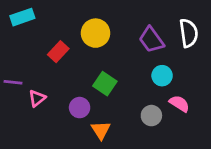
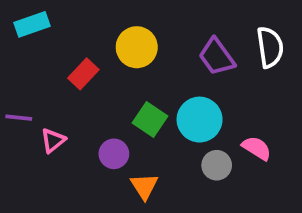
cyan circle: (162, 76) -> (200, 120), moved, size x1.5

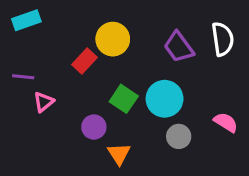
red rectangle: (83, 74) -> (84, 61), moved
purple line: (19, 118) -> (23, 77), moved
pink triangle: (53, 140) -> (44, 102), moved
pink semicircle: (257, 148) -> (226, 122), moved

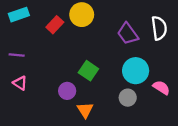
yellow circle: (113, 39) -> (82, 15), moved
red rectangle: (84, 61) -> (55, 25), moved
cyan circle: (165, 99) -> (136, 71), moved
pink triangle: (44, 102) -> (20, 83), moved, turned -48

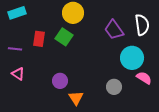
red rectangle: (55, 25) -> (39, 39), moved, turned -35
green square: (88, 71) -> (64, 37), moved
cyan circle: (136, 71) -> (132, 58), moved

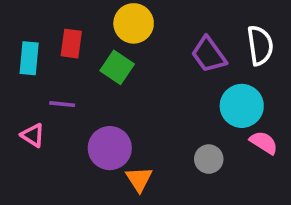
cyan rectangle: (17, 13) -> (29, 58), moved, turned -66
red rectangle: (39, 39) -> (71, 44), moved
purple line: (15, 49) -> (62, 104), moved
purple circle: (60, 81) -> (110, 148), size x1.5

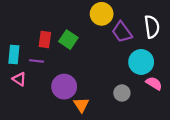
yellow circle: (134, 23) -> (102, 14), moved
red rectangle: (71, 44) -> (45, 40), moved
cyan rectangle: (29, 58) -> (14, 54), moved

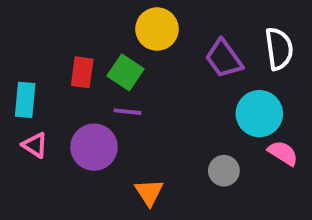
yellow circle: (102, 14) -> (157, 29), moved
purple line: (36, 61) -> (127, 112), moved
purple circle: (64, 87) -> (94, 147), moved

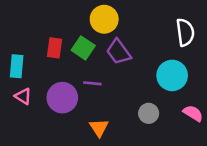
purple trapezoid: (224, 59) -> (119, 52), moved
purple line: (127, 112) -> (92, 83), moved
pink semicircle: (283, 153) -> (193, 113), moved

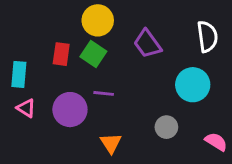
yellow circle: (104, 19) -> (98, 20), moved
purple trapezoid: (119, 52) -> (147, 44), moved
pink semicircle: (193, 113) -> (216, 142), moved

